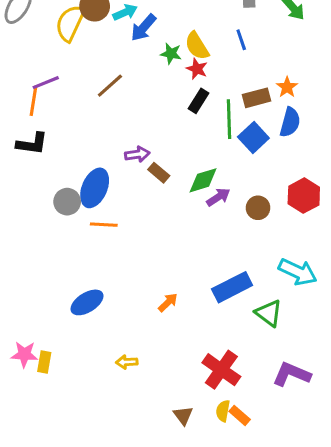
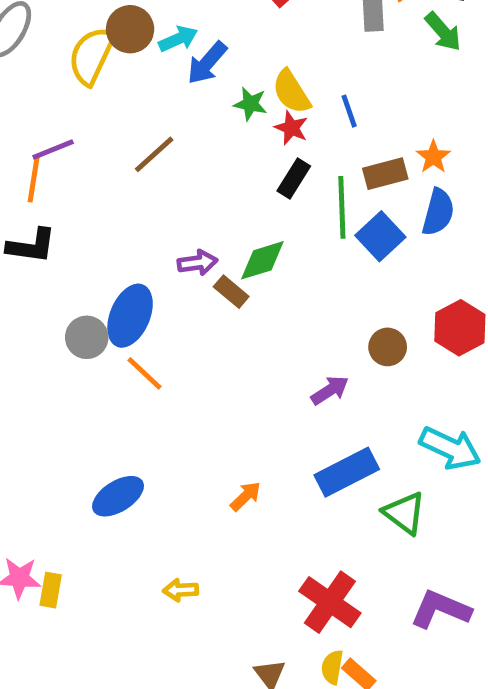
blue line: (241, 40) -> (349, 111), moved
green diamond: (203, 180) -> (262, 260), moved
purple arrow: (218, 197) -> (330, 390), moved
orange line: (104, 225) -> (144, 373), turned 40

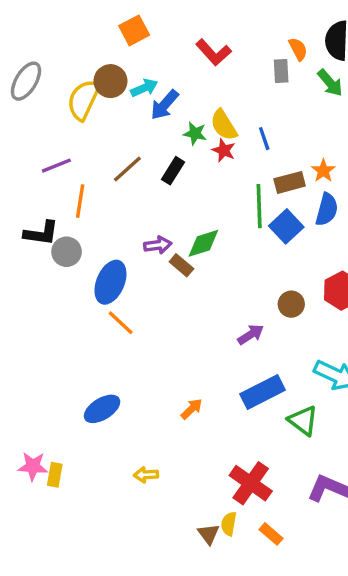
orange line: (34, 178) -> (80, 201), moved
black rectangle: (294, 178) -> (173, 171), moved
gray circle: (87, 337) -> (67, 252), moved
yellow semicircle: (332, 667) -> (229, 524), moved

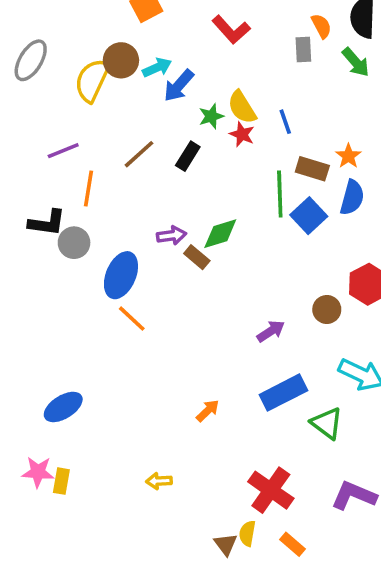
green star: (195, 133) -> (211, 116), turned -30
brown rectangle: (290, 182) -> (312, 169), turned 32
brown circle: (291, 304) -> (327, 309), moved
blue ellipse: (102, 409) -> (63, 407), moved

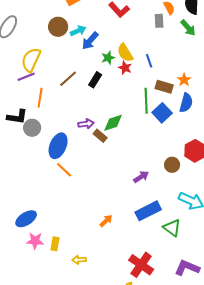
yellow semicircle: (92, 80) -> (31, 60), moved
pink star: (38, 472) -> (35, 241), moved
yellow rectangle: (61, 481) -> (55, 244), moved

